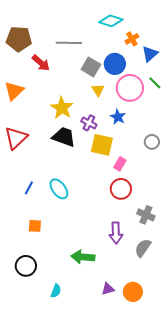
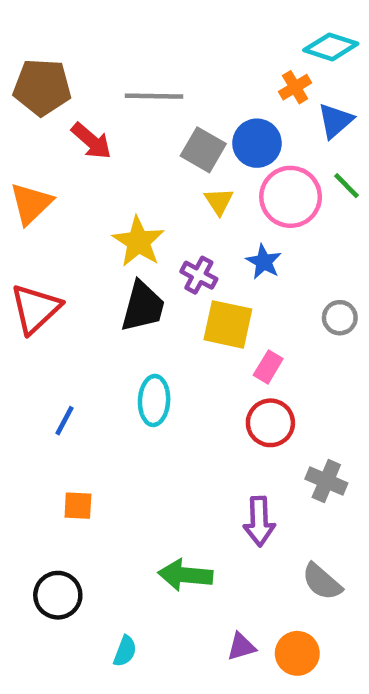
cyan diamond: (111, 21) -> (331, 47), moved
black trapezoid: (64, 137) -> (143, 306), turned 85
cyan ellipse: (59, 189) -> (154, 400), moved, turned 40
gray semicircle: (143, 248) -> (322, 582), moved, turned -84

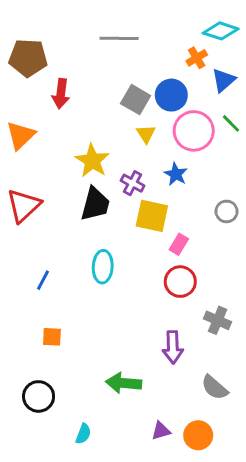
gray line: (154, 96) -> (119, 38), moved
red arrow: (91, 141) -> (61, 94), turned 56

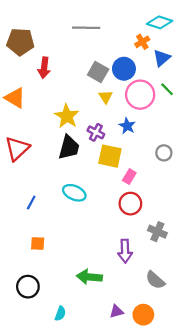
orange triangle: (21, 135) -> (15, 98), turned -45
cyan ellipse: (103, 267) -> (74, 193), turned -70

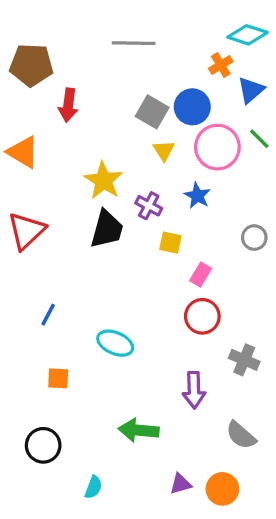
yellow square: (110, 156) -> (170, 243), size x0.6
cyan ellipse: (74, 193) -> (115, 343), moved

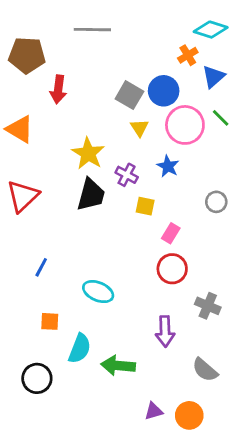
gray line: (134, 43) -> (92, 30), moved
cyan semicircle: (93, 487) -> (80, 348), moved, size x1.5

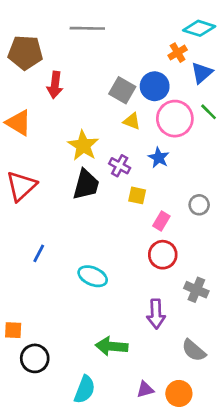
yellow triangle: (139, 128) -> (132, 121), turned -36
gray circle: (216, 202) -> (199, 205), moved
orange square: (50, 321) -> (13, 330), moved
cyan semicircle: (80, 348) -> (85, 389), moved

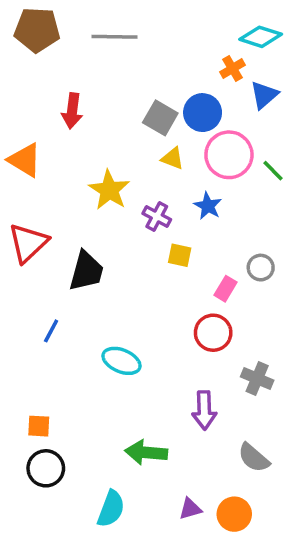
brown pentagon: (25, 53) -> (37, 30), moved
green line: (209, 112) -> (273, 171), moved
black trapezoid: (86, 185) -> (86, 271), moved
pink rectangle: (161, 221) -> (225, 289), moved
orange square: (13, 330) -> (39, 426), moved

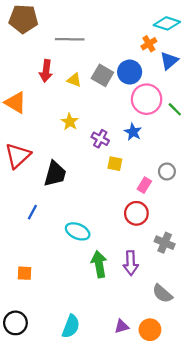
gray line: (114, 37) -> (70, 39), moved
yellow triangle: (173, 158) -> (74, 80), moved
yellow star: (109, 190) -> (70, 122), size x0.7
green arrow: (146, 452) -> (99, 264), moved, turned 75
black circle: (46, 468) -> (15, 323), moved

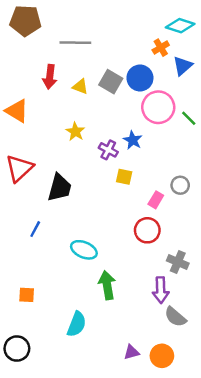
blue star: (133, 132) -> (133, 140), moved
purple arrow: (131, 263) -> (161, 290), moved
cyan semicircle: (71, 326) -> (77, 324), moved

